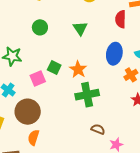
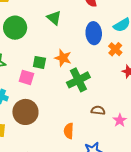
green circle: (40, 27) -> (15, 28), size x1.5
pink square: (38, 79) -> (26, 77), turned -35
orange semicircle: (33, 137) -> (69, 131), moved

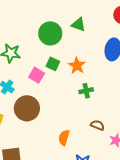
green triangle: (54, 18) -> (78, 24), turned -35
green circle: (15, 28) -> (50, 33), moved
green cross: (78, 80) -> (86, 91), size x0.6

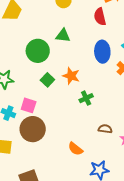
green square: (53, 64) -> (47, 80), turned 32
pink square: (37, 75) -> (29, 105), moved
orange semicircle: (64, 138) -> (75, 149), turned -56

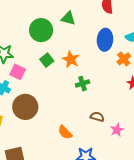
pink square: (29, 105) -> (18, 72), moved

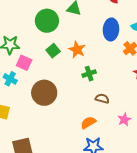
brown circle: (25, 107) -> (44, 93), moved
brown semicircle: (97, 117) -> (102, 99), moved
orange semicircle: (65, 132) -> (88, 123), moved, turned 105

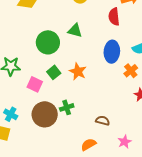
pink square: (24, 63) -> (35, 84), moved
green cross: (89, 74) -> (67, 107), moved
cyan cross: (10, 79) -> (11, 114), moved

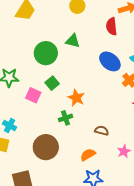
blue ellipse: (112, 52) -> (110, 61), turned -55
orange star: (78, 72) -> (76, 98), moved
brown circle: (45, 114) -> (46, 147), moved

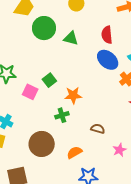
red semicircle: (112, 26) -> (107, 35), moved
green circle: (46, 53) -> (44, 28), moved
orange star: (76, 98) -> (73, 95), turned -30
orange semicircle: (88, 155) -> (74, 152), moved

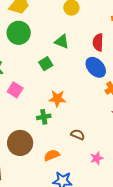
green circle: (44, 28) -> (19, 33), moved
green square: (49, 80) -> (46, 64), moved

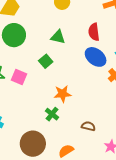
pink square: (15, 90) -> (19, 77), moved
green cross: (44, 117) -> (52, 114), turned -32

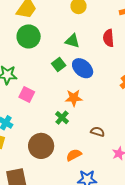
blue ellipse: (96, 57) -> (83, 68), moved
pink square: (19, 77) -> (27, 94), moved

